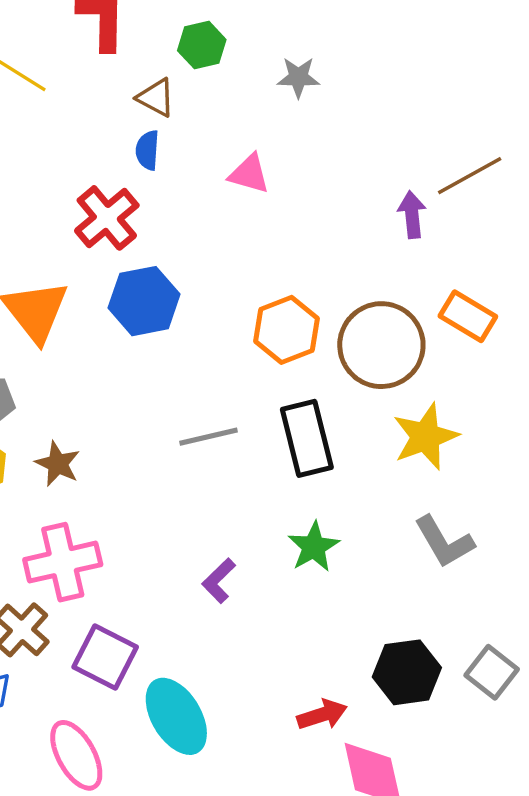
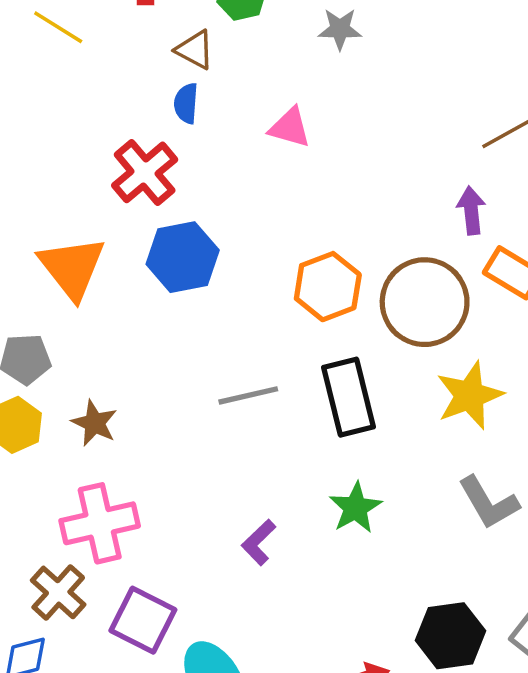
purple arrow: (412, 215) -> (471, 211), moved

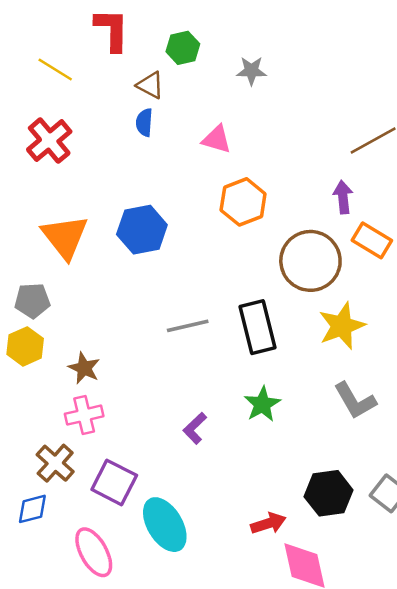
red cross: (145, 172) -> (49, 141), moved
orange hexagon: (328, 287) -> (243, 202), moved
brown star: (94, 423) -> (84, 368), moved
pink cross: (100, 523) -> (84, 415), size x0.7

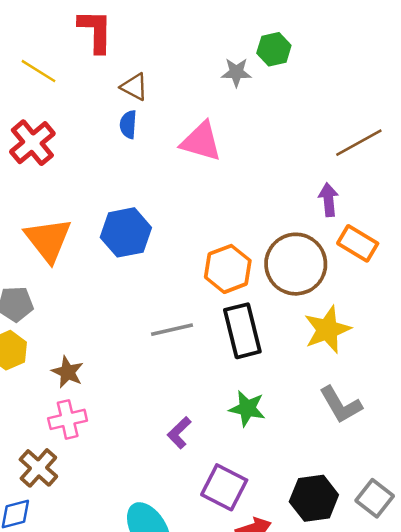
green hexagon: (183, 48) -> (274, 49), moved
pink triangle: (217, 139) -> (201, 141), size x1.4
orange hexagon: (243, 202) -> (228, 269), moved
green star: (262, 404) -> (247, 408), turned -30
purple square: (114, 482) -> (224, 487), moved

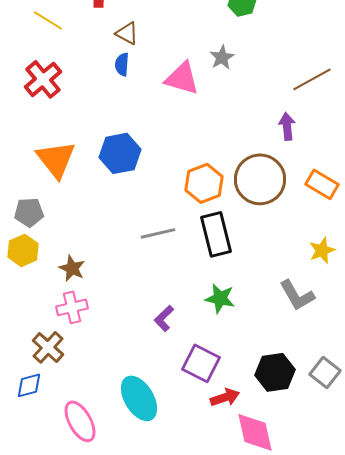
gray star: (236, 72) -> (222, 57), moved, turned -30
orange rectangle: (358, 243) -> (322, 184), moved
yellow star: (327, 330) -> (322, 250), moved, size x0.7

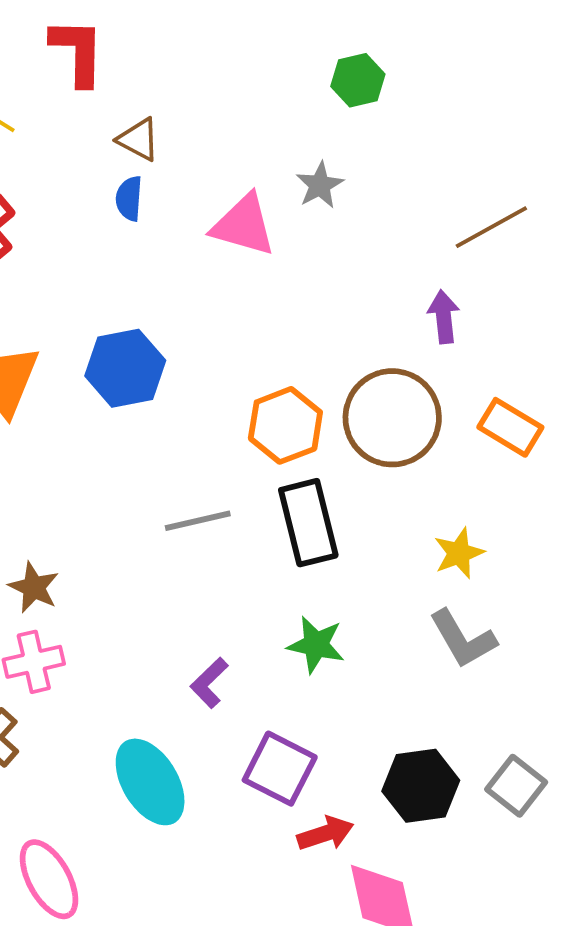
yellow star: (322, 250) -> (459, 553), moved
cyan ellipse: (139, 398) -> (150, 782), moved

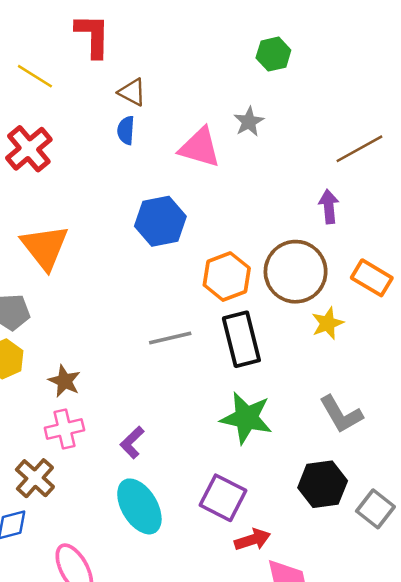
blue hexagon: (125, 368) -> (160, 221), moved
yellow star: (459, 553) -> (328, 323), moved
green star: (316, 645) -> (246, 418), size x1.4
purple L-shape: (209, 683) -> (132, 443), moved
black hexagon: (421, 786) -> (323, 484), moved

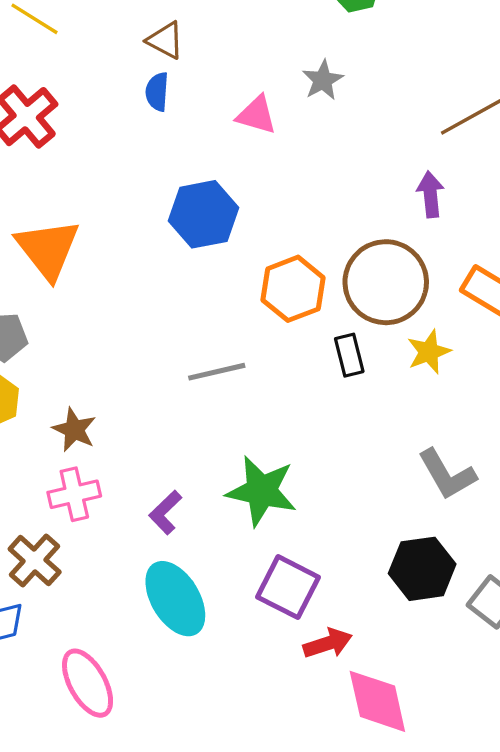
pink triangle: (200, 148) -> (257, 115), size x0.7
black rectangle: (241, 339) -> (349, 355), moved, size x0.6
green star: (246, 418) -> (261, 491), moved

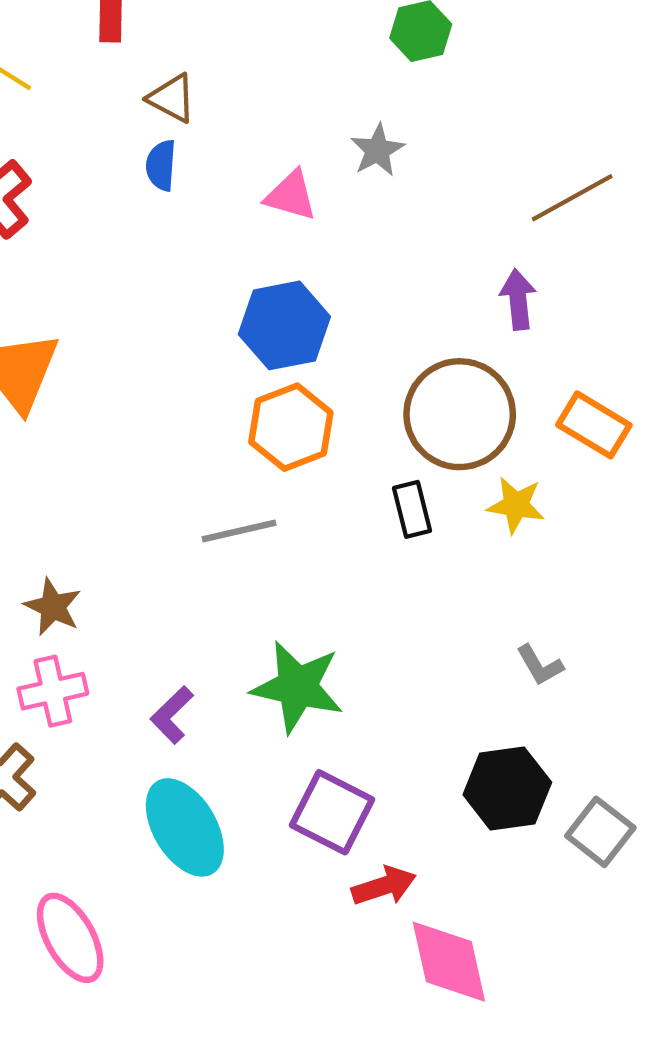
blue hexagon: (203, 214) -> (284, 325), moved
orange hexagon: (293, 289) -> (291, 427), moved
yellow star: (429, 352) -> (516, 505), turned 30
gray L-shape: (447, 474) -> (540, 665), size x0.6

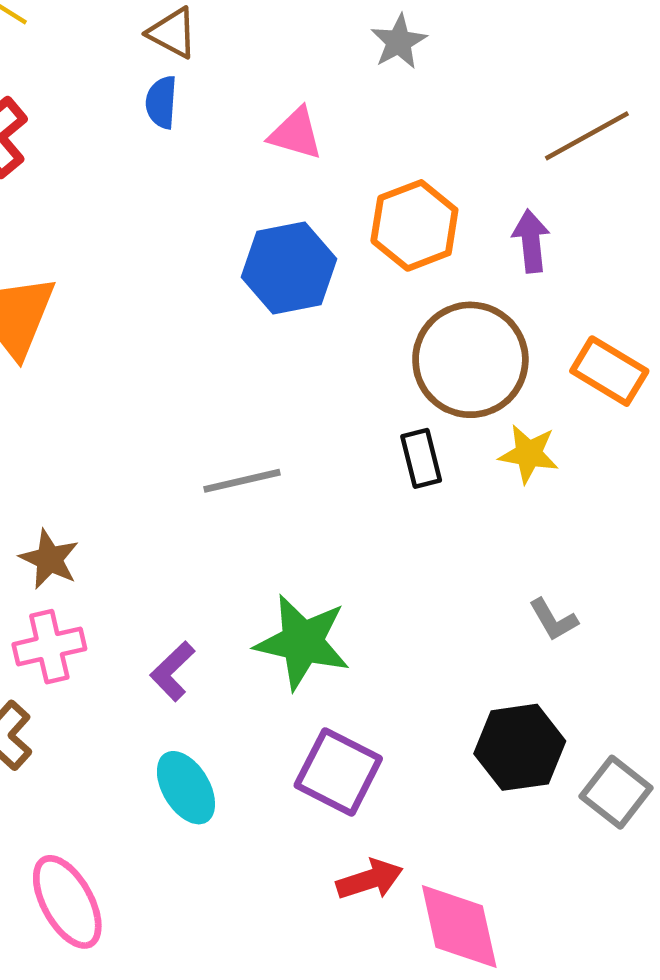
gray star: (377, 150) -> (399, 42), moved
orange hexagon: (291, 427) -> (414, 225), moved
cyan ellipse: (185, 827) -> (186, 788), size x0.7
red arrow: (384, 886) -> (370, 879), moved

